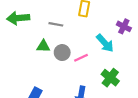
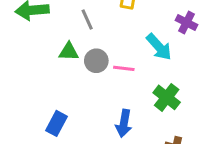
gray line: (56, 24) -> (87, 19), turned 56
pink line: (81, 58) -> (124, 68), turned 32

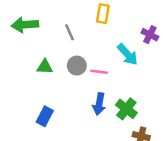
green triangle: (69, 52) -> (45, 67), moved
green cross: (167, 97) -> (126, 109), moved
blue arrow: (124, 123) -> (99, 104), moved

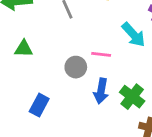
gray circle: (77, 66) -> (76, 67), moved
green triangle: (45, 67) -> (24, 49), moved

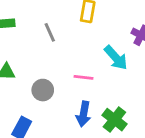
gray circle: (76, 67) -> (43, 90), moved

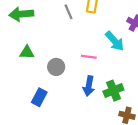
gray line: (50, 32) -> (69, 12), moved
green cross: (114, 120) -> (113, 91), turned 30

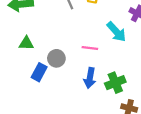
blue rectangle: (39, 97) -> (39, 72), moved

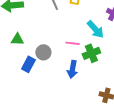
green cross: (115, 83) -> (91, 53), moved

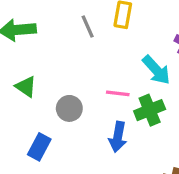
green triangle: (17, 39) -> (26, 87), turned 32
blue rectangle: (28, 64) -> (39, 147), moved

